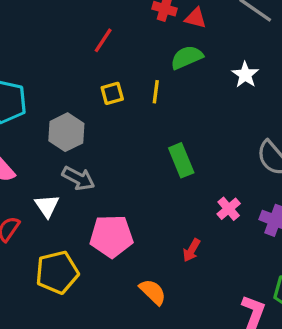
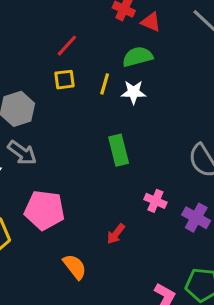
red line: (103, 40) -> (67, 46), moved
white star: (245, 75) -> (134, 92), moved, turned 30
pink cross: (229, 209) -> (155, 201), turned -35

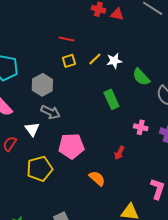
red line: (67, 46) -> (67, 39), turned 70
green semicircle: (138, 57) -> (141, 77), moved, turned -108
yellow line: (105, 84) -> (95, 59), turned 40

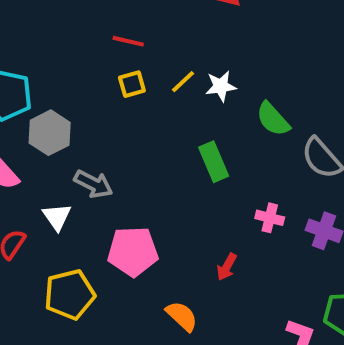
gray hexagon: (42, 85) -> (50, 133), moved

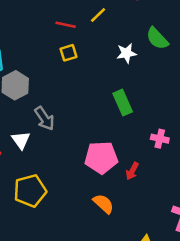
yellow line: (183, 82) -> (98, 15), moved
green semicircle: (273, 119) -> (157, 38), moved
gray arrow: (93, 184) -> (44, 118), turned 30
pink pentagon: (133, 251) -> (101, 158), moved

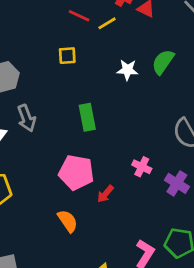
red line: (66, 25) -> (79, 16), moved
green semicircle: (157, 38) -> (163, 62), turned 65
green rectangle: (123, 103) -> (87, 117), moved

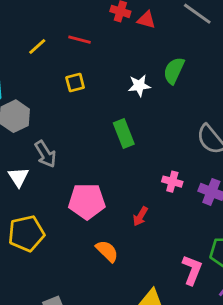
yellow line: (107, 23) -> (37, 46), moved
green rectangle: (87, 117) -> (124, 133), moved
pink pentagon: (76, 172) -> (87, 201), moved

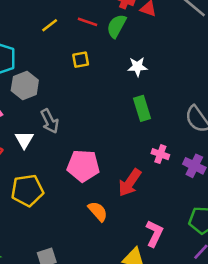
green semicircle: (174, 71) -> (116, 26), moved
green rectangle: (124, 133) -> (142, 108), moved
red arrow: (140, 216) -> (130, 183), size x1.6
pink L-shape: (192, 270) -> (154, 234), moved

